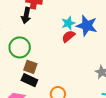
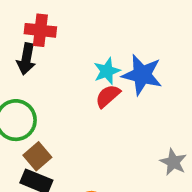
brown square: (30, 67) -> (37, 156), turned 32

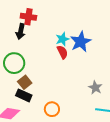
blue star: (142, 75) -> (81, 42), turned 30
red semicircle: (108, 96) -> (62, 52), turned 104

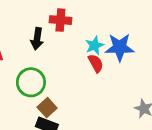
red cross: (28, 17) -> (60, 20), moved
blue star: (81, 42) -> (120, 47), turned 30

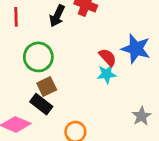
cyan star: (95, 45) -> (107, 74), moved
red semicircle: (96, 63) -> (108, 57), turned -30

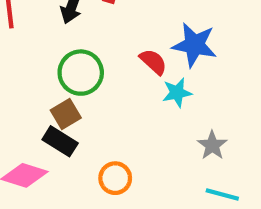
green circle: (38, 57) -> (81, 73), moved
cyan star: (107, 74) -> (177, 93), moved

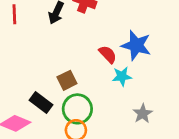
green circle: (81, 73) -> (77, 109), moved
brown square: (66, 114) -> (67, 80), moved

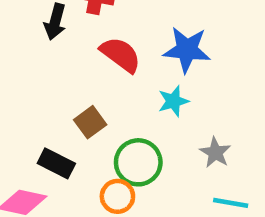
red semicircle: (108, 54) -> (121, 55), moved, size x1.4
green circle: (77, 109) -> (138, 162), moved

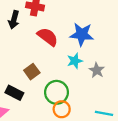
gray star: (215, 153) -> (97, 70), moved
orange circle: (117, 196) -> (62, 109), moved

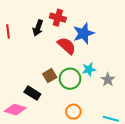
blue star: (82, 34) -> (84, 33), moved, turned -30
green circle: (56, 92) -> (70, 79), moved

